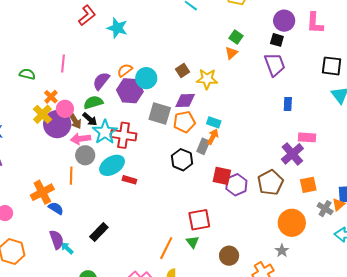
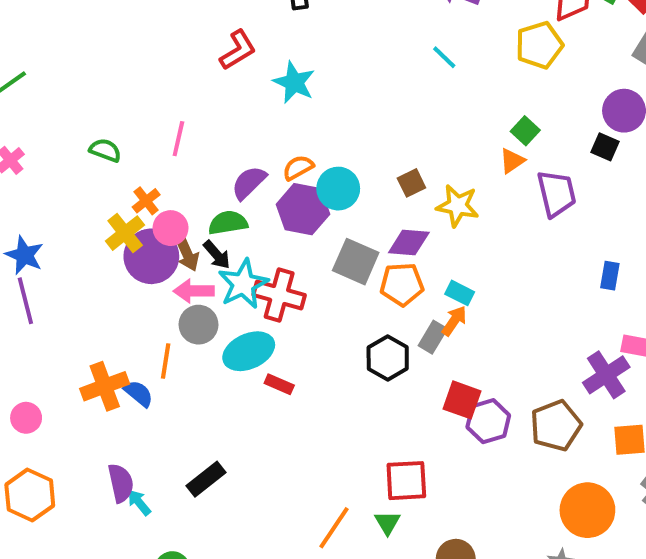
purple trapezoid: (275, 65) -> (556, 194), moved
blue semicircle: (56, 208) -> (139, 393), moved

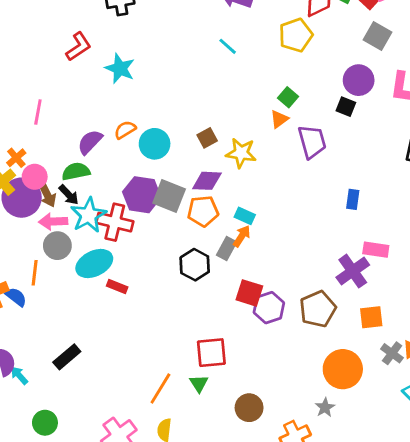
purple hexagon: (303, 209) -> (142, 195), moved

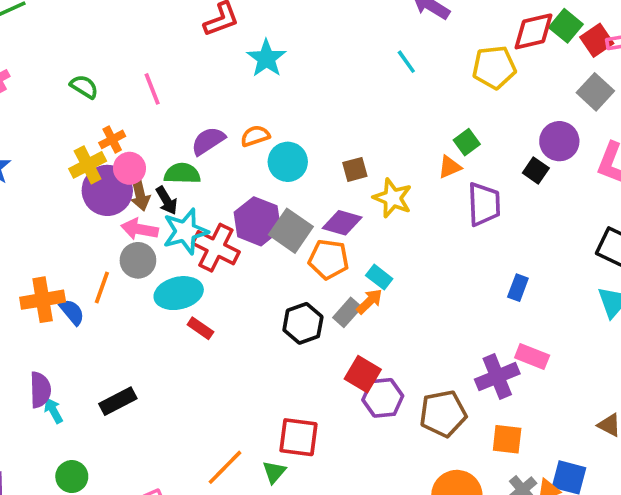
pink line: (38, 112) -> (152, 89), turned -45

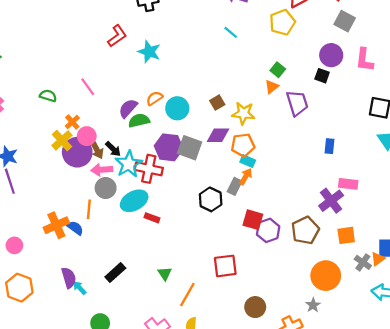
green semicircle: (182, 174) -> (139, 120), moved
orange pentagon: (329, 259) -> (243, 145), moved
green triangle: (274, 472) -> (165, 274), moved

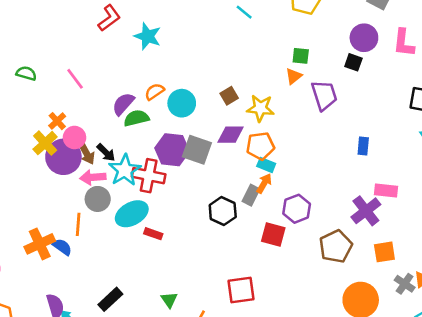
green square: (278, 70) -> (301, 56), turned -32
green semicircle: (48, 96) -> (26, 73), moved
purple hexagon: (268, 230) -> (297, 209), moved

